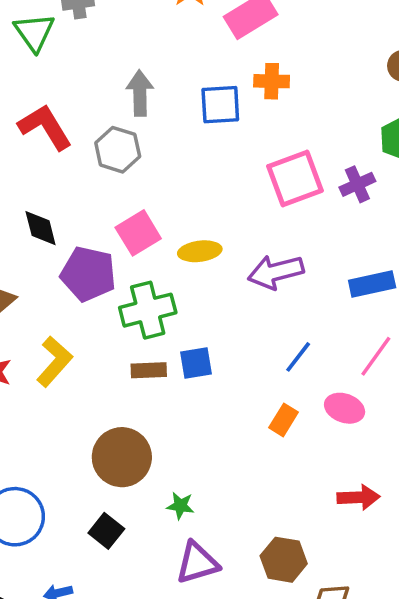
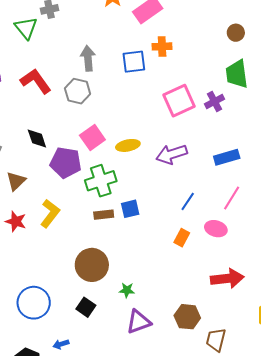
red arrow: (358, 497) -> (227, 279), size x1.4

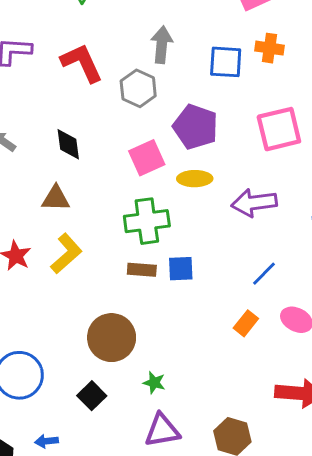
purple pentagon: (66, 163) -> (196, 127), moved
brown triangle: (16, 181) -> (56, 198), moved, turned 35

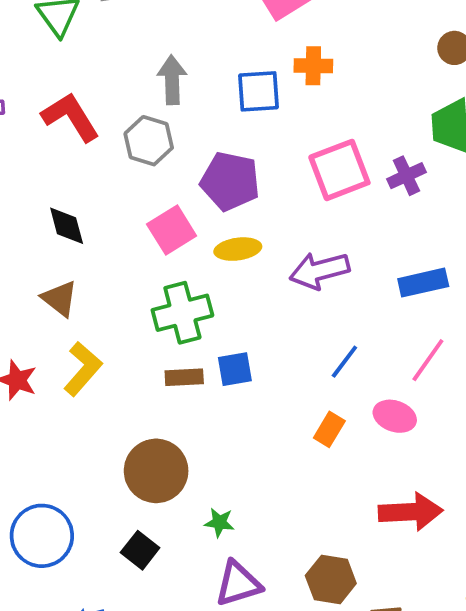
brown triangle: (56, 198) -> (60, 299), turned 44

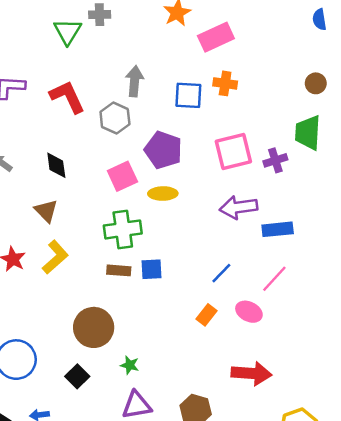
purple arrow: (320, 271) -> (238, 207), moved

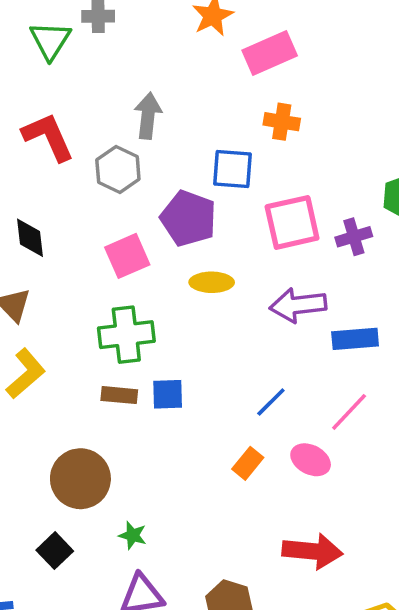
blue square: (188, 95) -> (232, 169), moved
yellow ellipse: (163, 194) -> (212, 282), moved

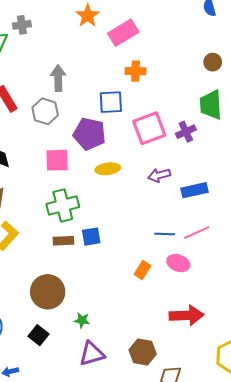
pink square: (127, 256) -> (57, 160), turned 30
purple arrow: (298, 305) -> (159, 175), size x0.7
blue line: (271, 402) -> (165, 234), moved, turned 54
pink line: (349, 412) -> (197, 233), turned 30

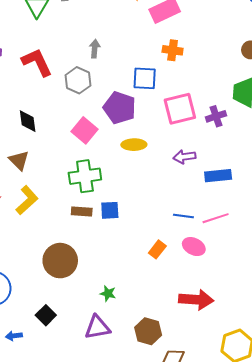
gray arrow: (58, 78) -> (95, 49), size x0.7
pink square: (57, 160) -> (84, 130), turned 35
green star: (82, 320) -> (108, 293), moved
black square: (39, 335) -> (46, 315), moved

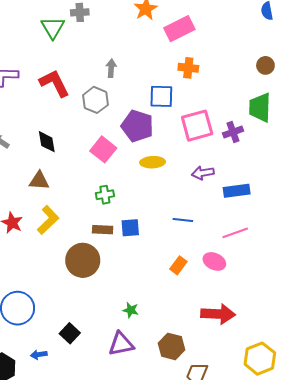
brown triangle: (19, 160) -> (39, 181), turned -40
green cross: (85, 176) -> (105, 195), size x0.6
blue line: (183, 216) -> (183, 220), moved
brown circle: (60, 261) -> (83, 260), moved

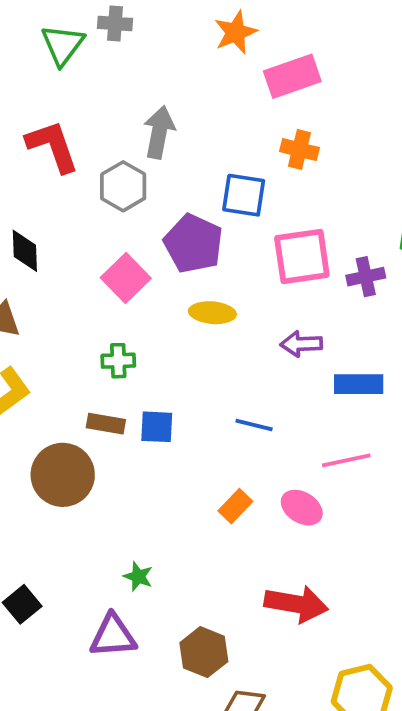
gray arrow: (111, 68) -> (159, 132), size x1.5

